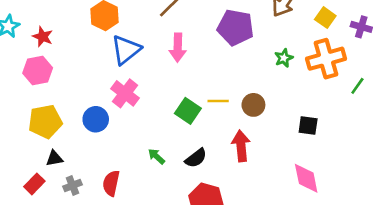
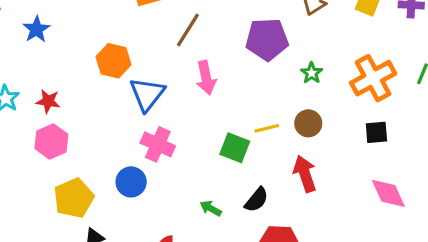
green star: (284, 58) -> (312, 73), moved
orange cross: (326, 59) -> (373, 78), moved

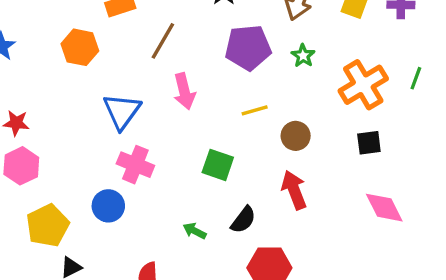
orange hexagon: (113, 61) -> (80, 47), moved
green star: (312, 73) -> (303, 56), moved
yellow line: (267, 128) -> (255, 110), moved

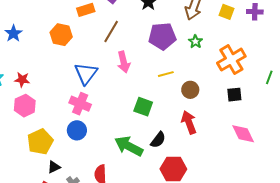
green line: (416, 78) -> (269, 77), moved
pink cross: (135, 165) -> (80, 104), moved
green arrow: (195, 231) -> (129, 146), size x2.0

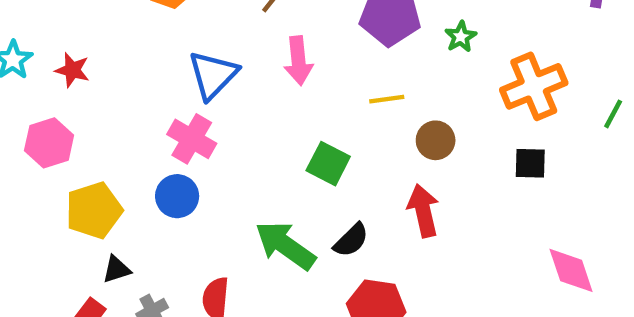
green line: (269, 77) -> (613, 114), moved
pink hexagon: (25, 106) -> (49, 143), moved
pink diamond: (243, 134) -> (571, 270), moved

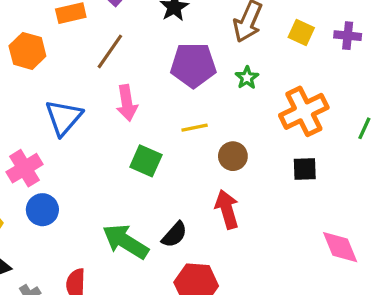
pink cross: (192, 139) -> (25, 168), moved, turned 32
green square: (328, 164) -> (146, 161), moved

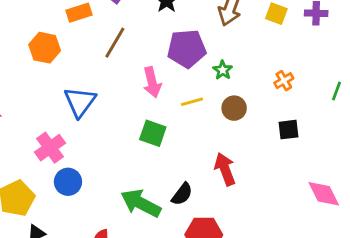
green star: (247, 78) -> (223, 70), moved
pink arrow: (127, 103) -> (152, 82), moved
orange cross: (304, 111) -> (284, 81), size x0.5
brown circle: (233, 156) -> (234, 108), moved

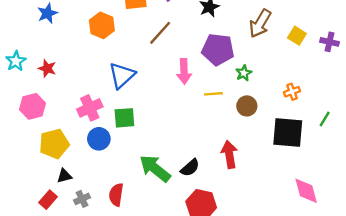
green line: (337, 91) -> (325, 119), moved
black square: (288, 130) -> (288, 132), size x1.8
green square: (153, 133) -> (124, 118), moved, turned -35

